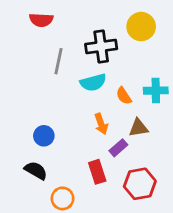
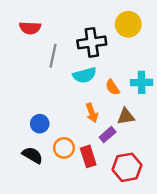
red semicircle: (41, 20) -> (30, 28), moved
orange circle: (63, 198) -> (64, 148), moved

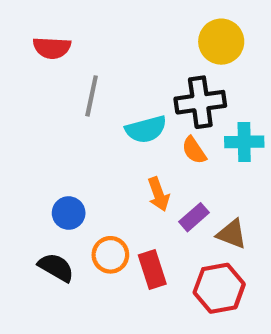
black cross: (92, 42) -> (200, 102), moved
brown triangle: (126, 116) -> (232, 234), moved, turned 30
purple rectangle: (108, 135) -> (194, 217), moved

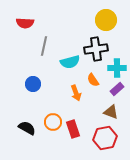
orange semicircle: (194, 150) -> (93, 80), moved
blue circle: (69, 213) -> (33, 84), moved
purple rectangle: (194, 217) -> (117, 89), moved

